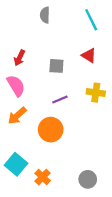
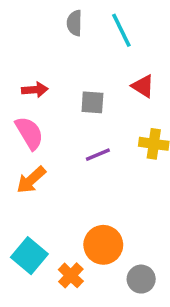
cyan line: (91, 20) -> (121, 30), moved
red arrow: (19, 58) -> (35, 90), turned -119
orange circle: (51, 130) -> (103, 245), moved

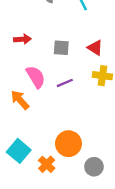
red triangle: (143, 86) -> (95, 48), moved
pink semicircle: (29, 133) -> (36, 77), moved
orange arrow: (31, 180) -> (20, 100), turned 90

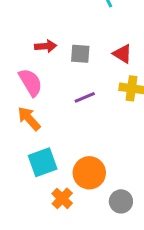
red arrow: (22, 39) -> (46, 46), moved
pink semicircle: (36, 77) -> (31, 82), moved
cyan square: (19, 151) -> (43, 162), moved, turned 30

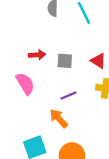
orange arrow: (29, 119) -> (59, 118), moved

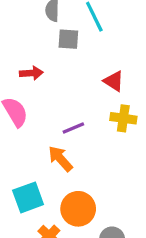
gray square: (65, 61) -> (68, 39), moved

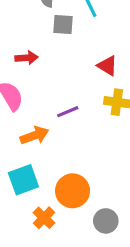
orange arrow: (60, 159) -> (34, 135), moved, turned 112

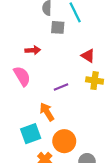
orange arrow: (34, 135) -> (47, 112), moved, turned -102

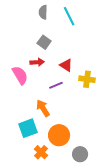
gray square: (58, 27) -> (44, 42), moved, turned 32
red arrow: (33, 50) -> (37, 62), moved
red triangle: (88, 56) -> (66, 65), moved

